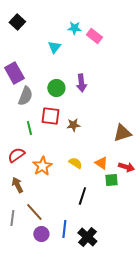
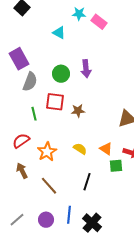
cyan triangle: (54, 47) -> (59, 33), turned -40
brown line: (34, 212) -> (49, 186), moved
gray line: (12, 218) -> (17, 220), moved, turned 42

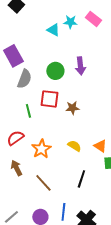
cyan star: (79, 14) -> (70, 22), moved

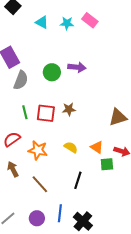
cyan triangle: (53, 30) -> (42, 22), moved
purple arrow: (80, 66) -> (77, 67), turned -78
red square: (49, 99) -> (46, 113), moved
orange star: (41, 149) -> (38, 150), turned -30

